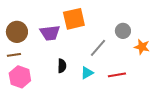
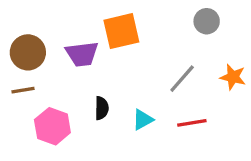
gray circle: (123, 31) -> (207, 21), moved
gray line: (98, 48) -> (182, 79), moved
pink hexagon: (20, 77) -> (52, 126), moved

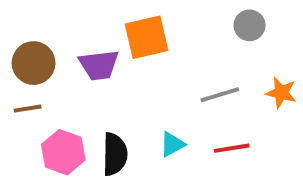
gray line: (182, 79) -> (220, 95), turned 32
black semicircle: (102, 108) -> (115, 154), moved, size x1.5

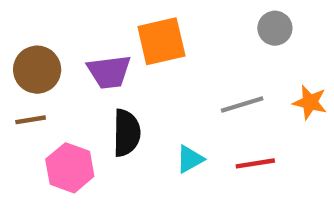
black semicircle: (115, 154) -> (127, 133), moved

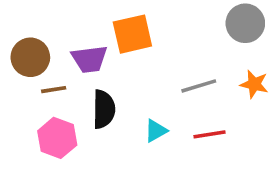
gray circle: (275, 28) -> (245, 23), moved, size x1.4
brown line: (31, 120) -> (54, 90), moved

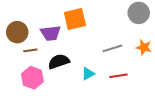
black semicircle: (104, 109) -> (59, 62), turned -110

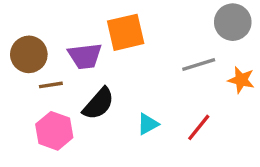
gray line: (112, 48) -> (199, 65), moved
black semicircle: (59, 62) -> (98, 104), turned 150
red line: (118, 76) -> (199, 127), turned -42

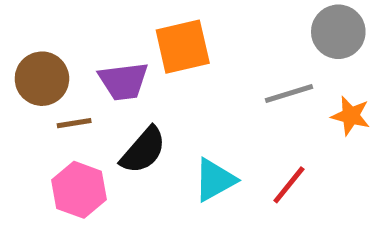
cyan triangle: (148, 124) -> (215, 180), size x1.4

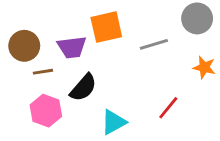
gray line: (289, 93) -> (154, 44), moved
cyan triangle: (215, 180) -> (114, 122), moved

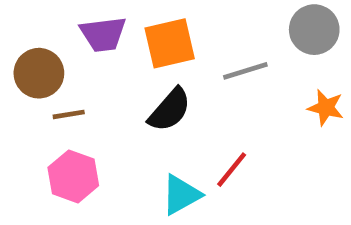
purple trapezoid: (72, 47) -> (103, 34), moved
black semicircle: (83, 88) -> (170, 110), moved
red line: (168, 108) -> (232, 170), moved

